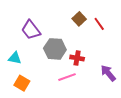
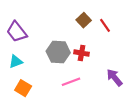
purple trapezoid: (31, 30) -> (17, 32), moved
cyan triangle: (15, 58) -> (16, 62), turned -32
red cross: (77, 58) -> (82, 53), moved

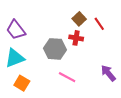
red cross: (82, 53) -> (76, 38), moved
cyan triangle: (16, 62) -> (15, 58), size x1.5
pink line: (71, 82) -> (67, 77), turned 48

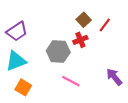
red line: (99, 24) -> (105, 25), turned 72
purple trapezoid: (16, 30) -> (17, 31), turned -85
red cross: (76, 38) -> (80, 40), turned -32

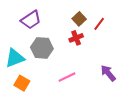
purple trapezoid: (17, 31) -> (31, 20), moved
gray hexagon: (58, 51) -> (42, 48), moved
pink line: (71, 81) -> (67, 77), turned -54

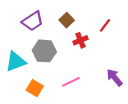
brown square: (79, 19) -> (67, 20), moved
orange square: (22, 83) -> (35, 88), moved

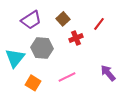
cyan triangle: (16, 62) -> (15, 58), turned -30

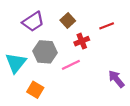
red line: (99, 24) -> (107, 26), turned 32
pink line: (67, 77) -> (71, 65), moved

